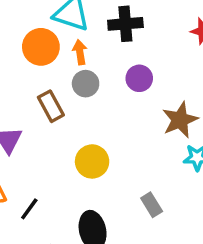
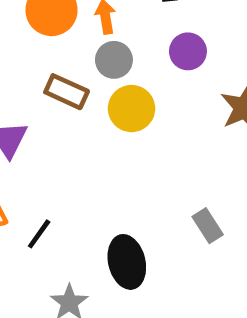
brown rectangle: (51, 106) -> (67, 92), turned -36
yellow circle: (92, 161) -> (132, 109), moved

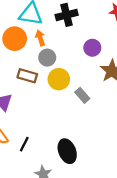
purple circle: (188, 51) -> (92, 48), moved
gray rectangle: (208, 226) -> (82, 95), moved

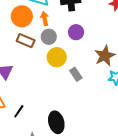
purple circle: (92, 48) -> (76, 32), moved
brown rectangle: (27, 76) -> (26, 41), moved

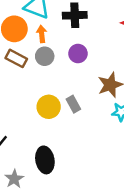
yellow circle: (57, 57) -> (49, 107), moved

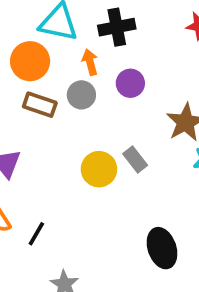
orange arrow: (42, 34) -> (90, 62), moved
black ellipse: (45, 160) -> (162, 248), moved

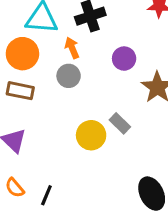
purple circle: (130, 83) -> (124, 59), moved
brown rectangle: (40, 105) -> (20, 91), moved

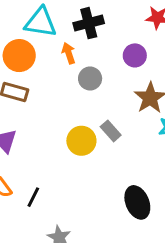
purple circle: (124, 59) -> (135, 55), moved
gray circle: (69, 76) -> (90, 78), moved

